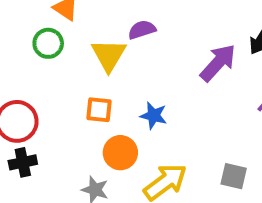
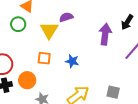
purple arrow: (218, 63) -> (105, 34), turned -35
orange circle: (120, 153) -> (27, 80), moved

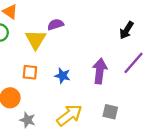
purple arrow: (105, 34) -> (100, 71), moved

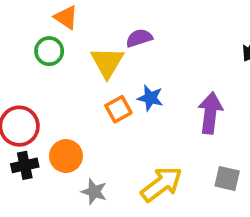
orange square: (30, 72) -> (118, 109), moved, turned -35
blue star: (62, 76) -> (150, 98), moved

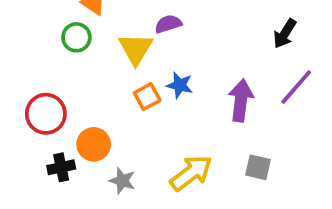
black cross: (25, 165) -> (61, 167), moved

